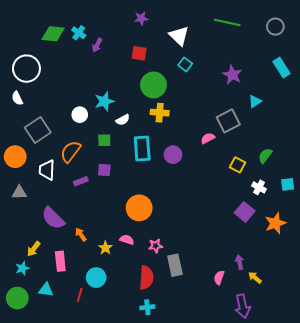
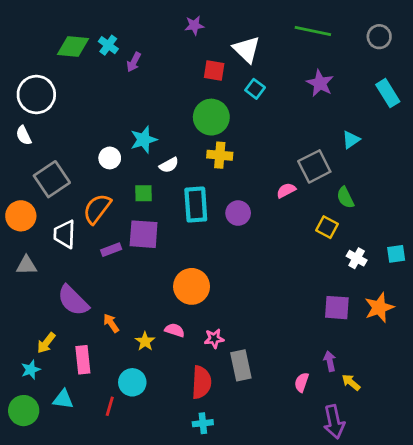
red square: (139, 53) -> (214, 71), moved
purple star: (232, 75) -> (320, 83), moved
green semicircle: (265, 156) -> (345, 197), moved, turned -63
purple square: (104, 170) -> (144, 234), size x1.6
purple square: (245, 212) -> (337, 308), moved, turned -36

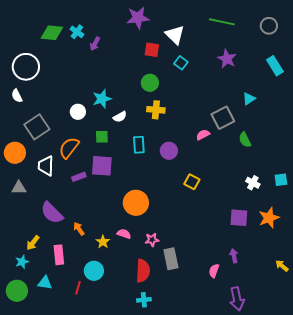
purple star: (194, 25) -> (138, 18), size x1.6
green circle: (211, 117) -> (150, 83), size x0.7
cyan rectangle: (196, 205) -> (139, 145), size x0.7
yellow square: (327, 227) -> (192, 182), moved
yellow arrow: (351, 382) -> (282, 266), moved

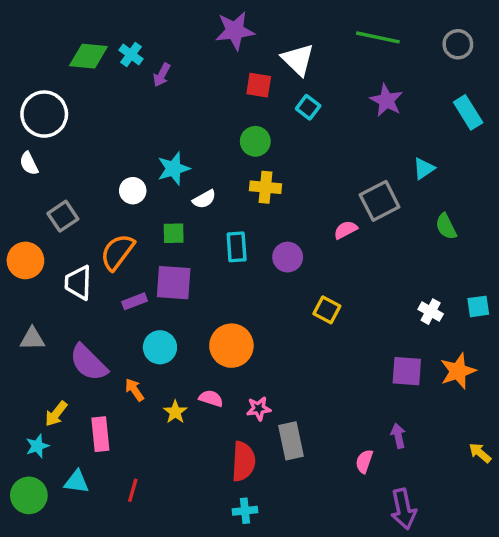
gray square: (37, 127) -> (63, 216), size x0.7
green semicircle: (245, 140) -> (446, 226), moved
gray triangle: (19, 188) -> (32, 339), moved
cyan circle: (94, 271) -> (160, 347), moved

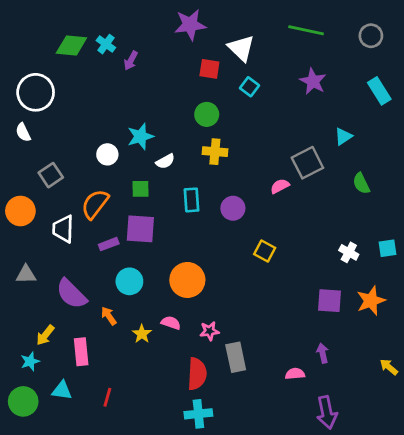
pink semicircle: (364, 461) -> (295, 374), turned 66
cyan cross: (245, 511) -> (198, 414), size x1.4

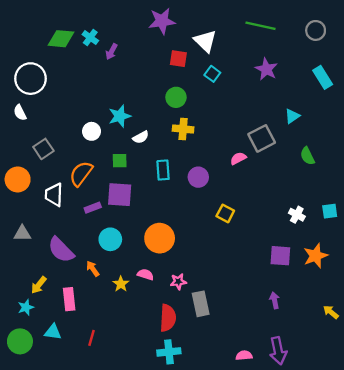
pink semicircle: (295, 374) -> (244, 355), moved

